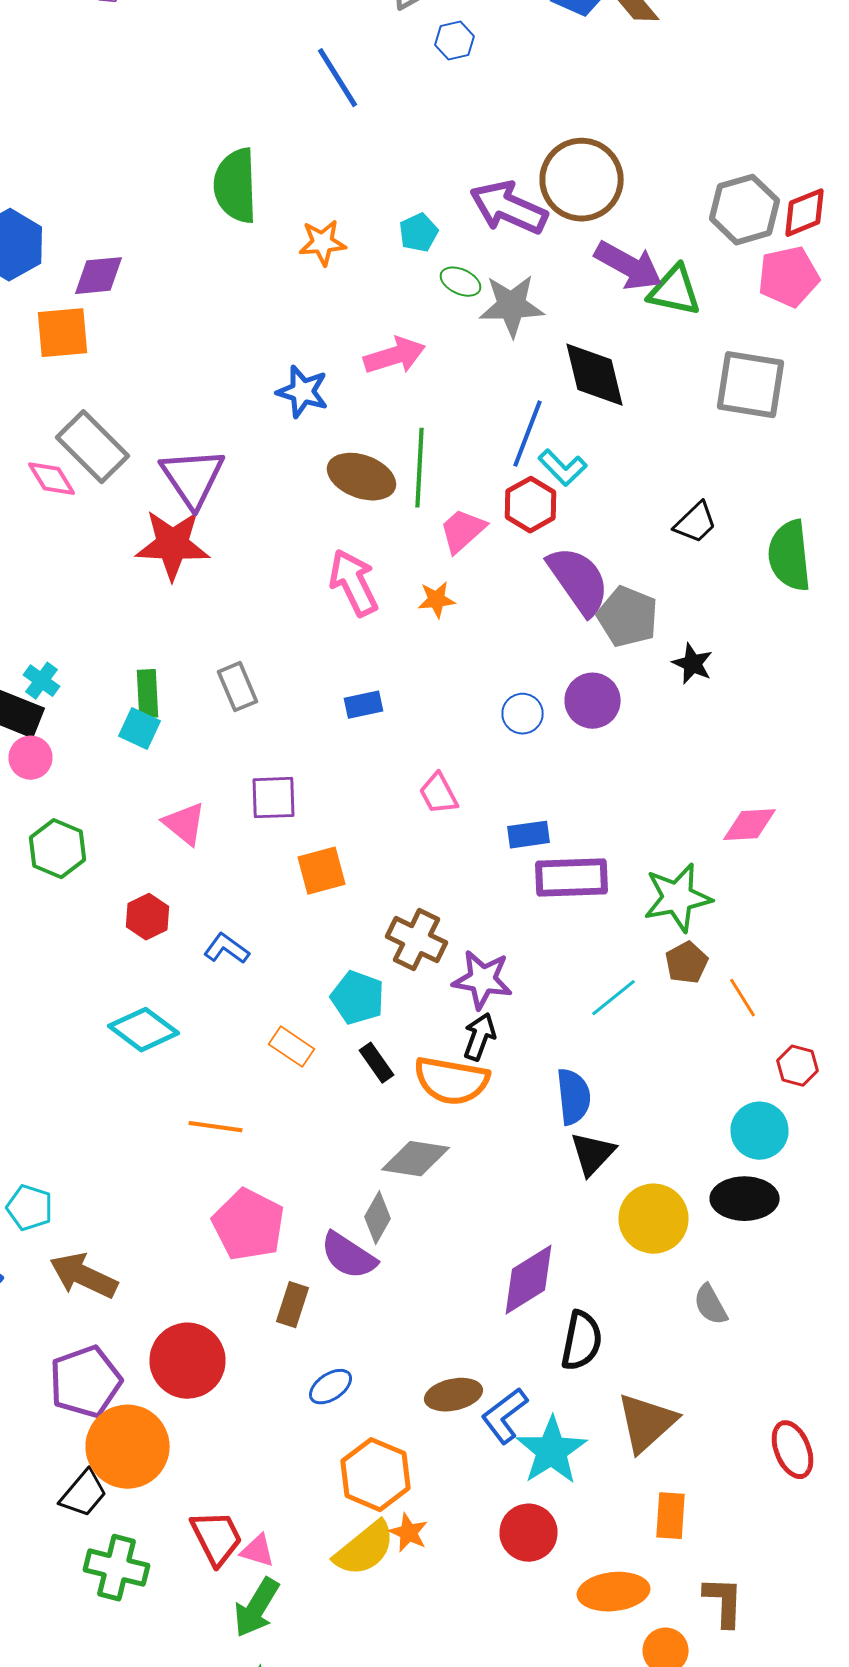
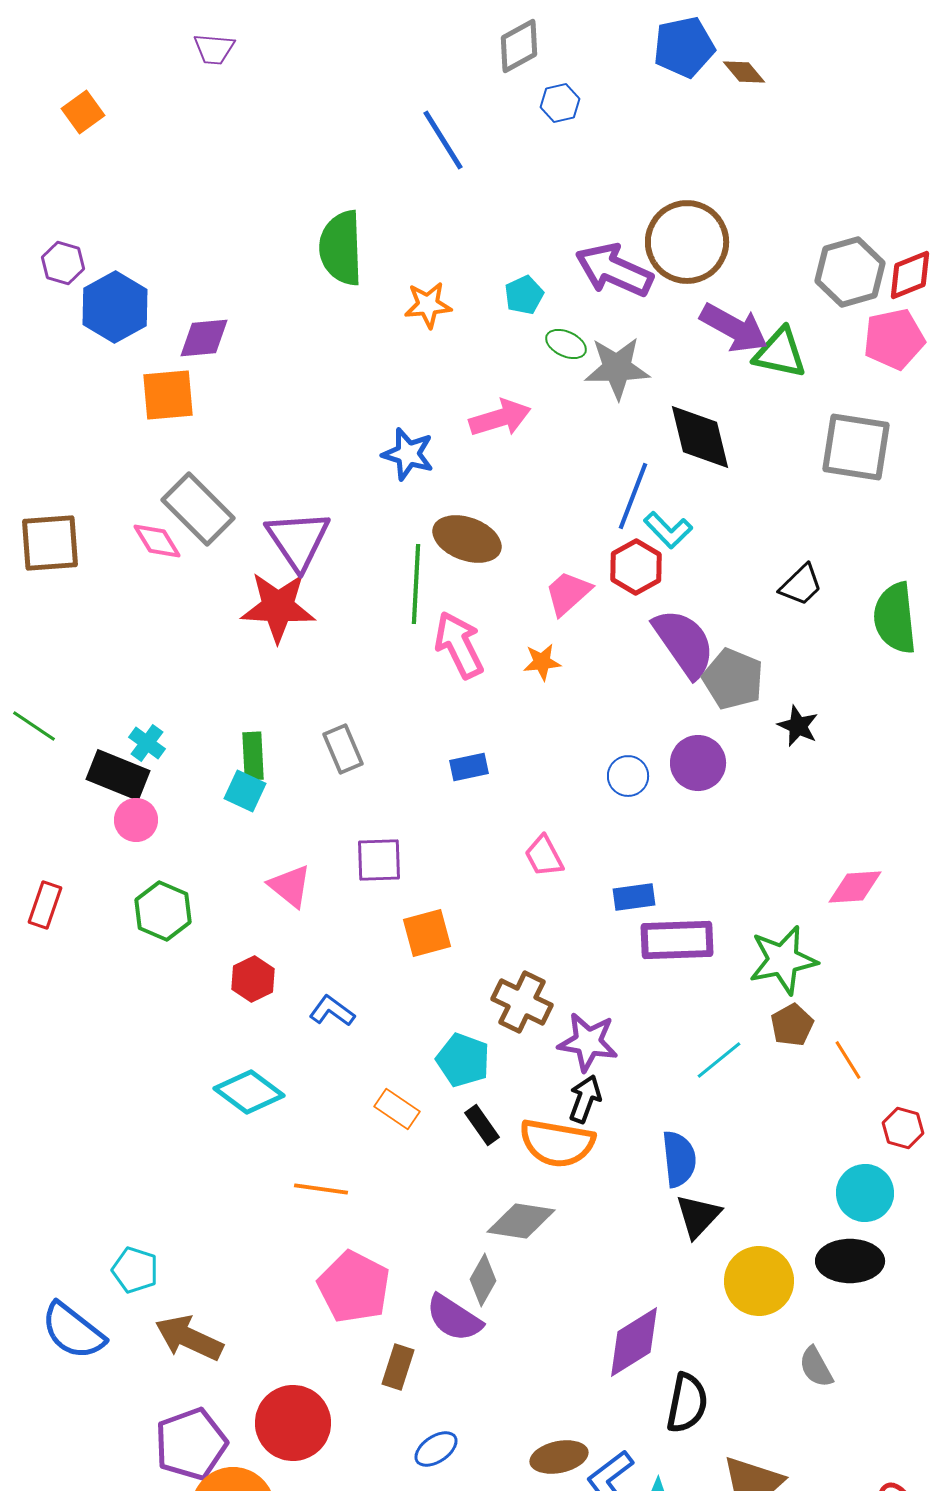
green line: (420, 468) -> (416, 584), moved

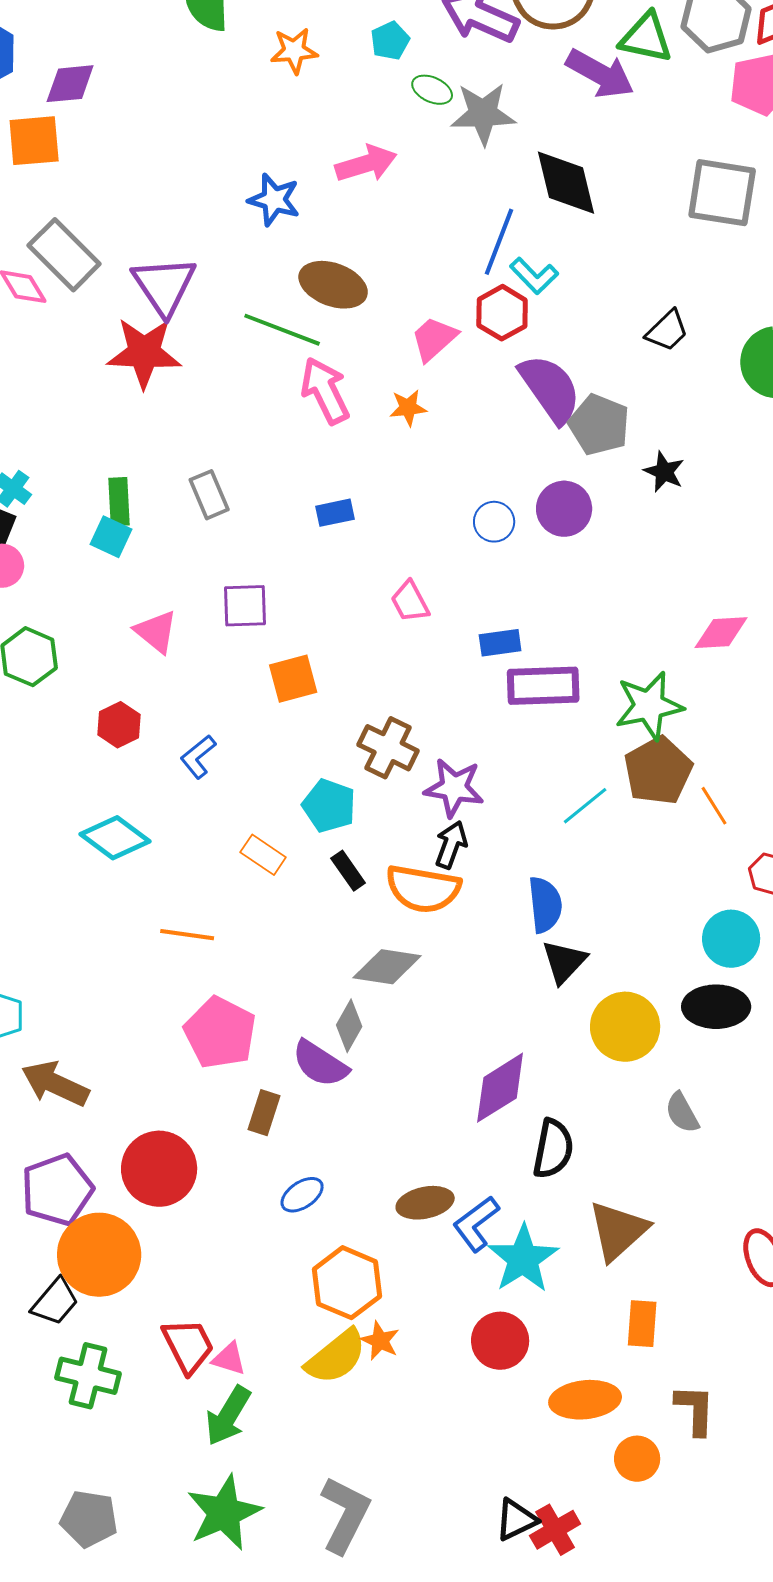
green triangle: (780, 353) -> (646, 38), moved
green line: (416, 584) -> (282, 330), turned -72
blue L-shape: (332, 1011) -> (198, 757), turned -75
brown pentagon: (792, 1025) -> (658, 771), size x1.6

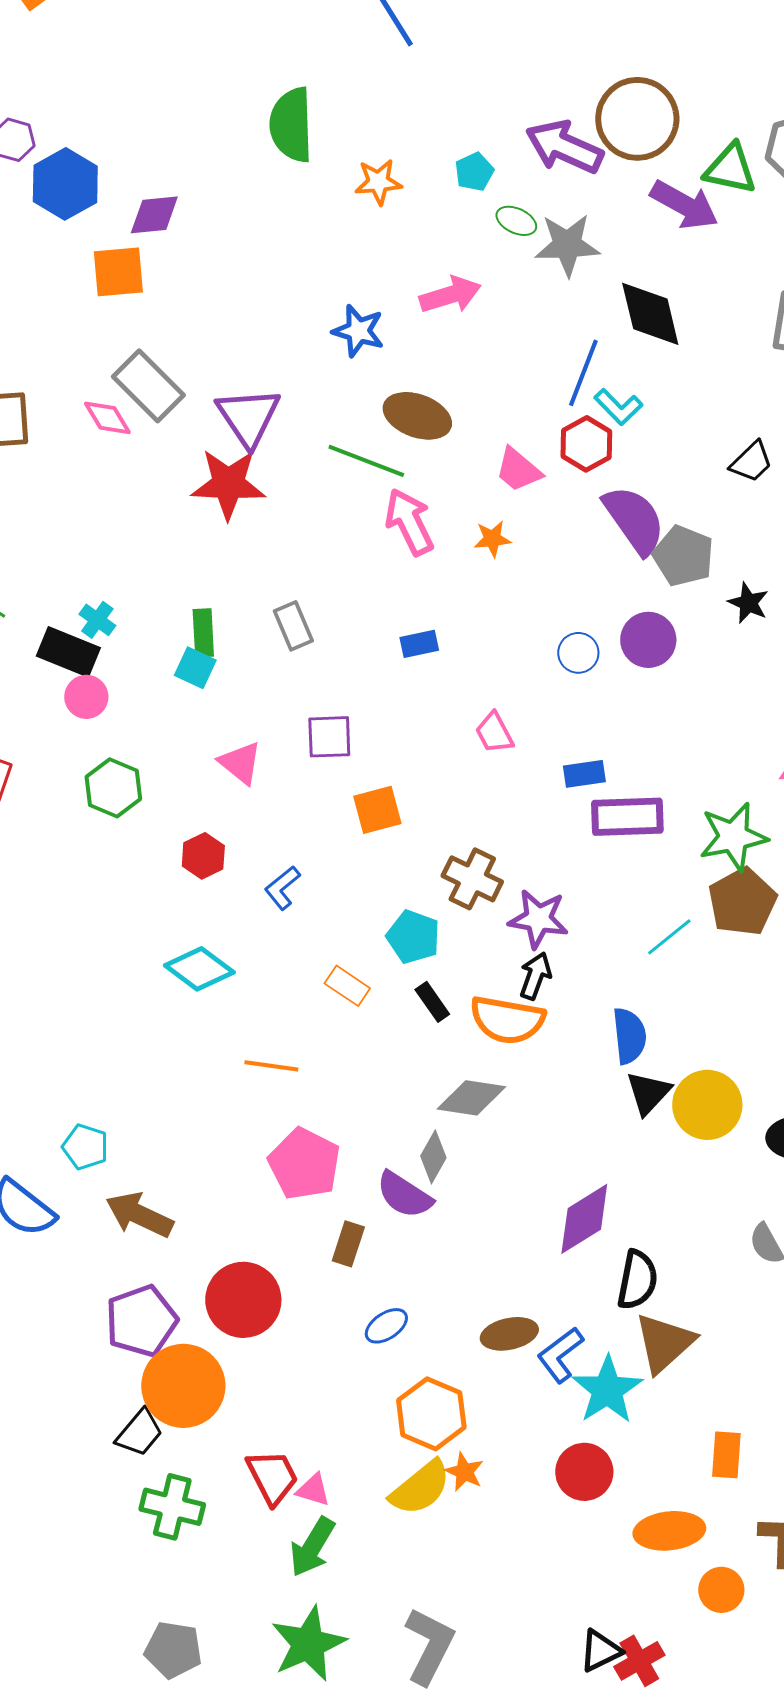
pink trapezoid: (434, 339) -> (518, 470), turned -98
yellow circle: (625, 1027) -> (707, 1105), moved
brown triangle: (618, 1231) -> (664, 1343), moved

